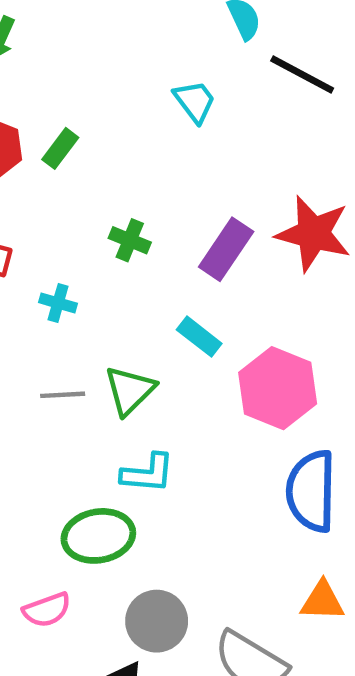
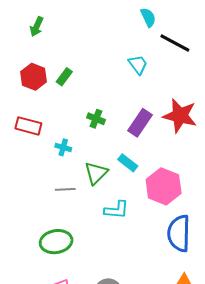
cyan trapezoid: (195, 101) -> (138, 64), moved
green triangle: (130, 390) -> (96, 173), moved
cyan L-shape: (148, 473) -> (116, 210), moved
green ellipse: (98, 536) -> (56, 242), moved

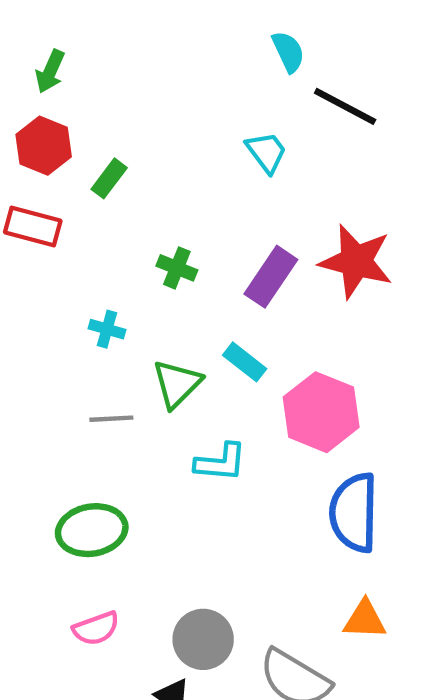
red hexagon: (34, 77) -> (44, 146), moved
red rectangle: (28, 126) -> (33, 226), moved

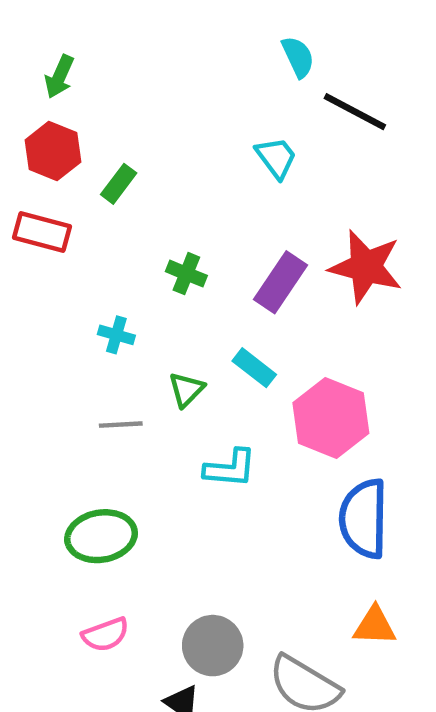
green triangle: (177, 384) -> (186, 390), size x0.7

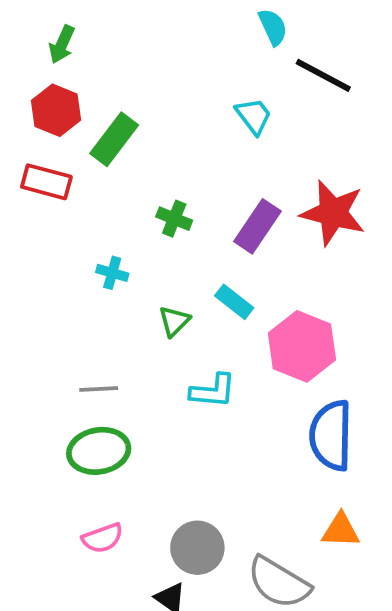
green rectangle: (119, 184) -> (114, 139), size x1.5
gray line: (121, 425) -> (99, 389), moved

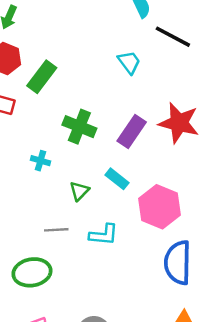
green cross: (174, 219) -> (79, 127), size x1.5
gray line: (99, 389) -> (56, 230), moved

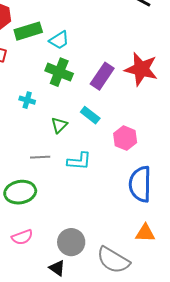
cyan trapezoid: (129, 62) -> (59, 40), moved, turned 95
green rectangle: (42, 77) -> (28, 31), turned 36
pink hexagon: (160, 207) -> (125, 138), size x0.7

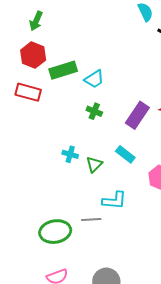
green cross: (59, 72) -> (94, 111), size x0.6
cyan cross: (27, 100) -> (70, 154), moved
gray line: (40, 157) -> (91, 220), moved

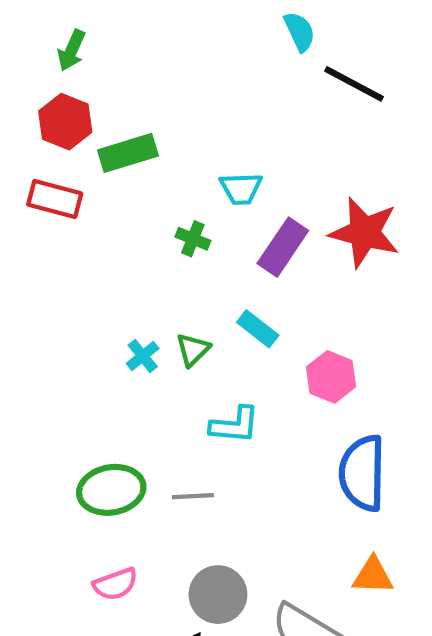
cyan trapezoid: (94, 79) -> (241, 189), moved, turned 30
cyan cross: (70, 154) -> (143, 356), moved, turned 35
gray line: (91, 220) -> (193, 496), moved

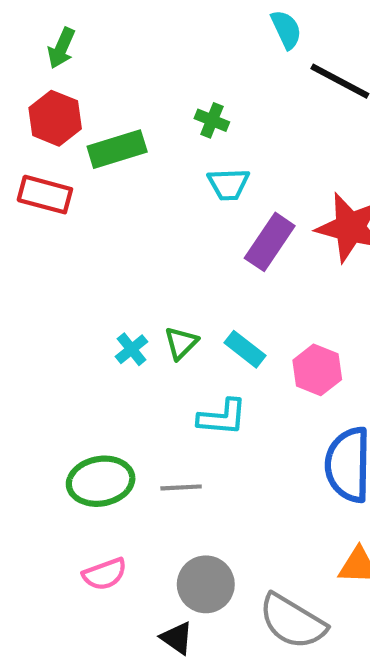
green cross: (193, 239) -> (212, 120), moved
cyan rectangle: (258, 329) -> (245, 349), moved

